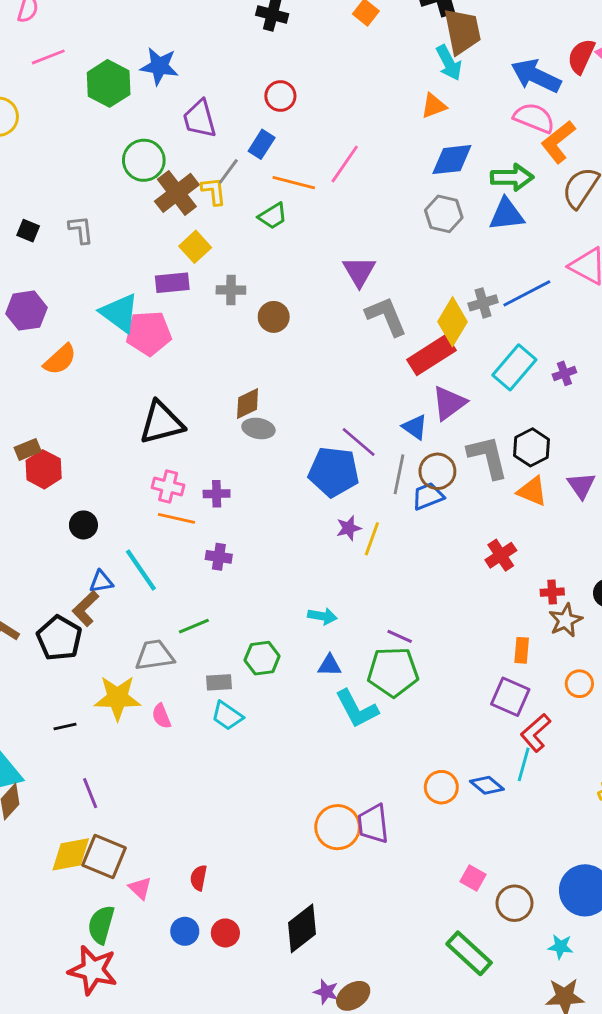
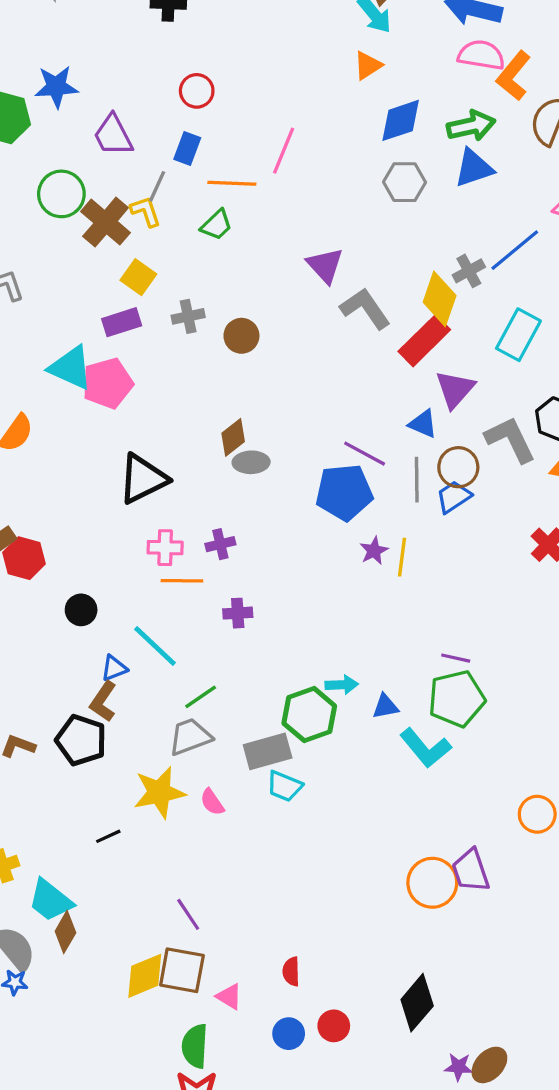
cyan arrow: (322, 616) -> (342, 685), moved
green line: (194, 626) -> (201, 697), moved
green hexagon: (262, 658) -> (309, 715), size x1.4
gray rectangle: (219, 682) -> (268, 751), size x1.6
purple line: (90, 793) -> (188, 914), moved

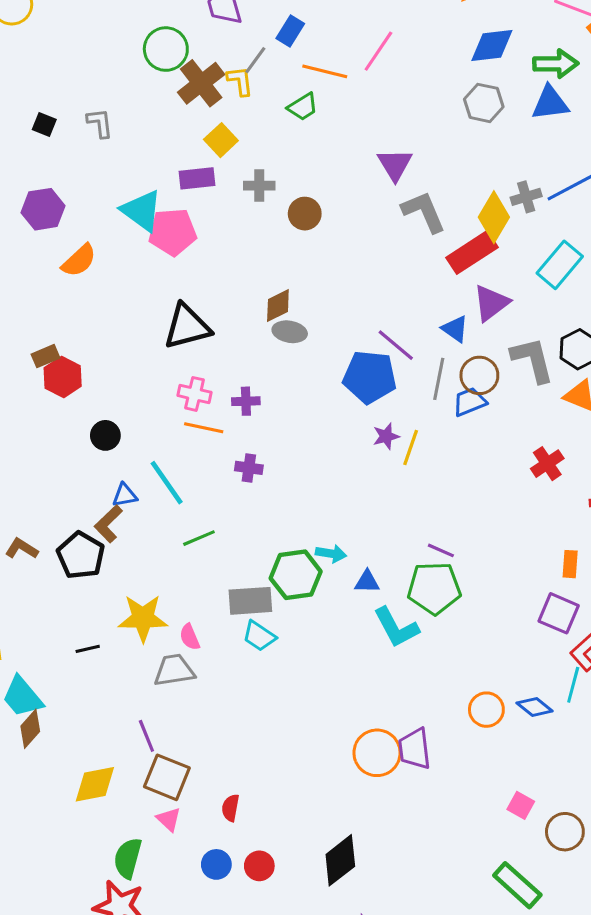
gray trapezoid: (190, 737) -> (174, 670), moved
brown square: (182, 970) -> (167, 777), moved

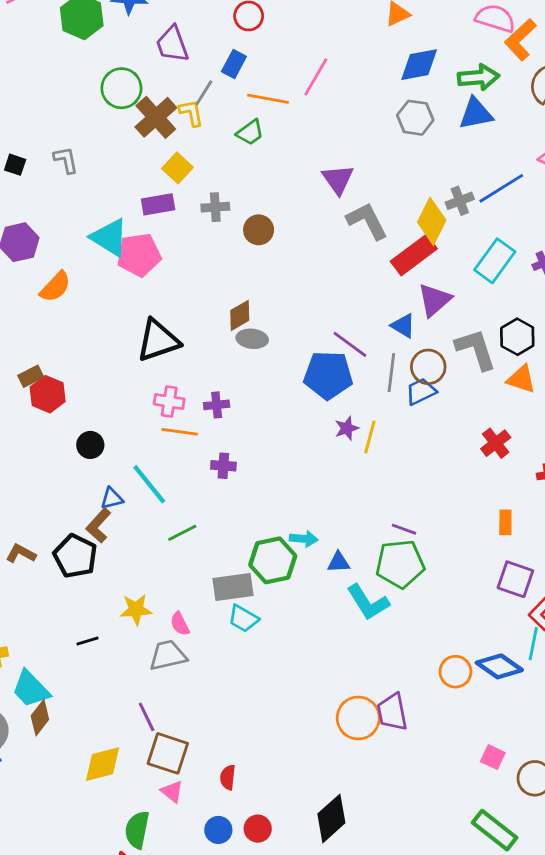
orange rectangle: (570, 564) -> (505, 522), moved
yellow star: (143, 618) -> (136, 610), size x0.7
blue diamond: (535, 707) -> (499, 666), size x1.4

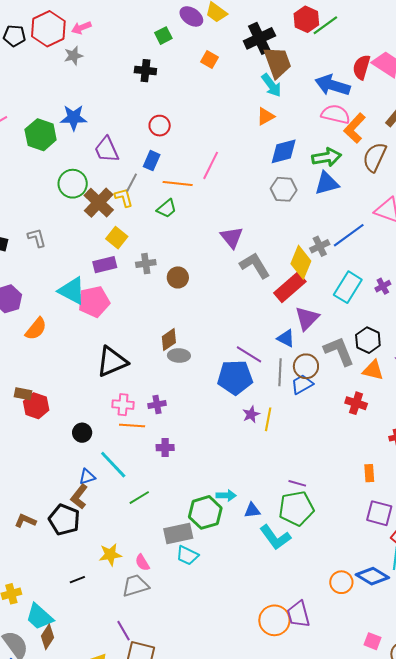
brown rectangle: (31, 376) -> (23, 394), turned 42
red cross: (496, 443) -> (356, 403), moved, turned -30
black circle: (90, 445) -> (82, 433), moved

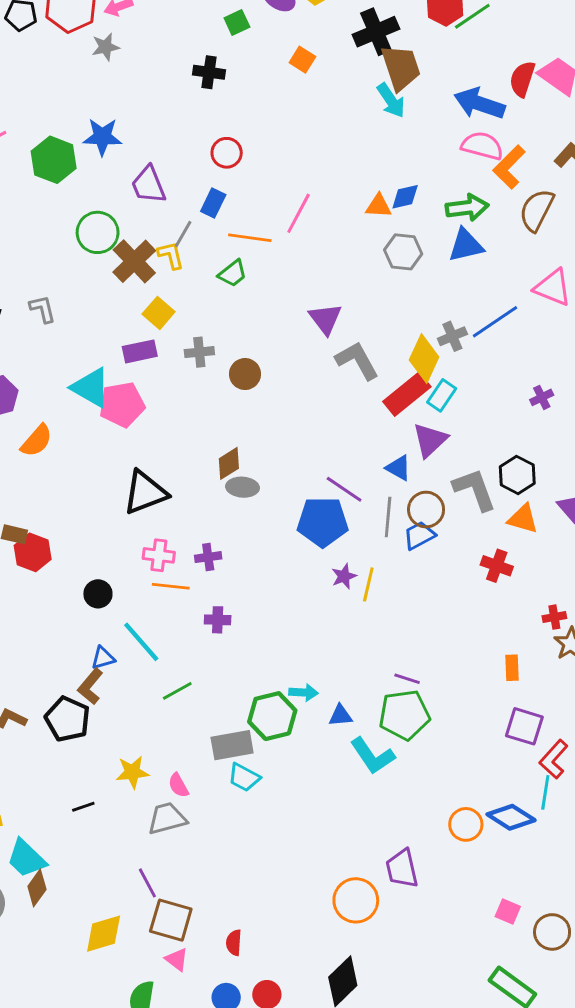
orange triangle: (266, 116) -> (379, 206), moved, turned 30
blue diamond: (284, 151) -> (405, 197), size x0.7
cyan rectangle: (348, 287) -> (442, 395), moved, size x0.7
orange circle: (274, 620) -> (356, 900), moved

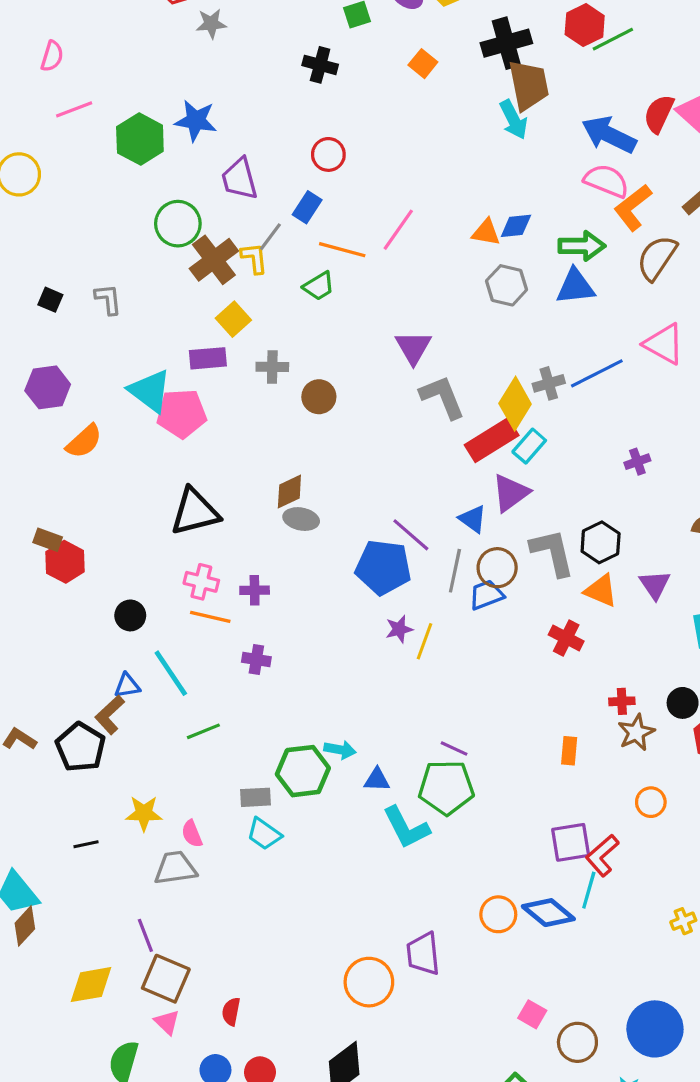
purple square: (524, 726) -> (571, 842), moved, turned -33
gray rectangle: (232, 745) -> (255, 797), size x0.7

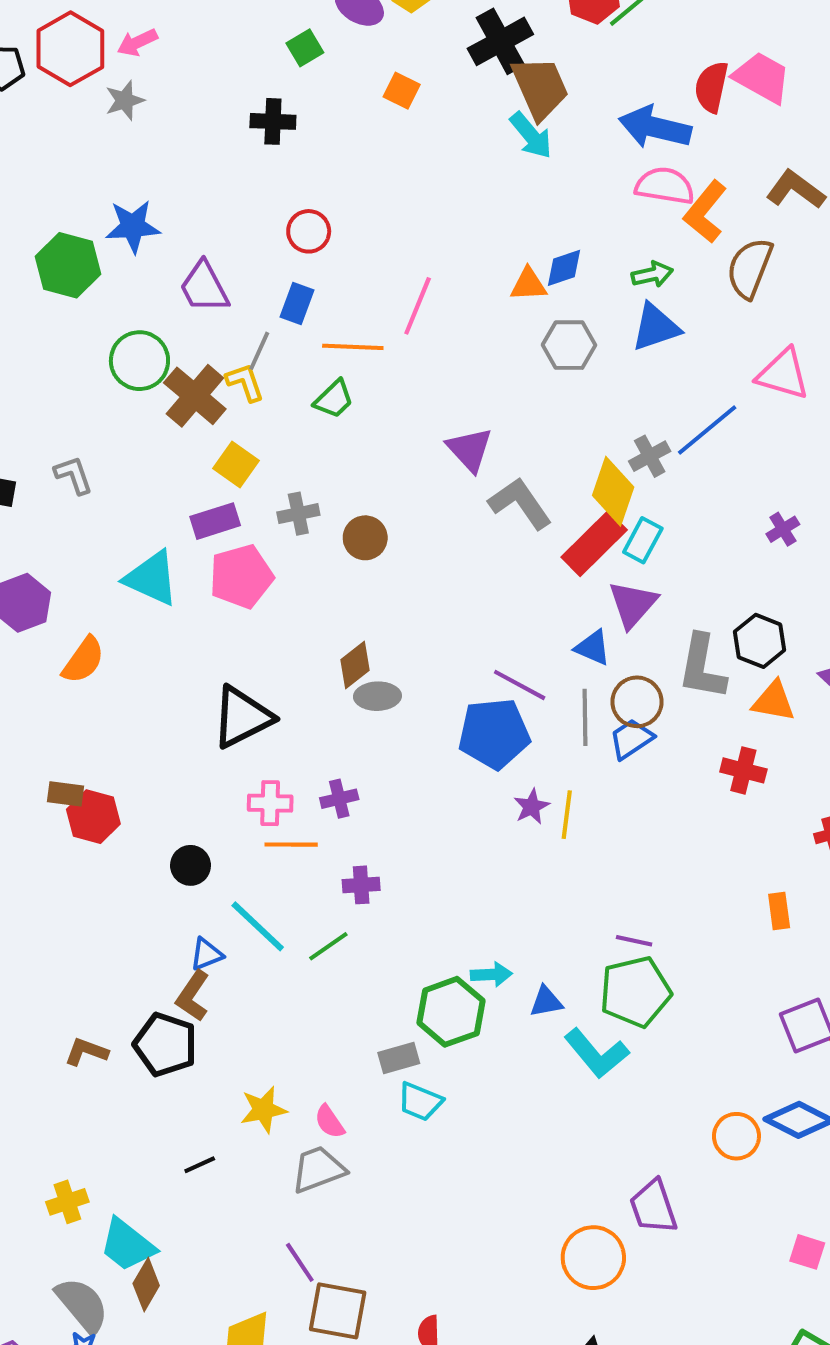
green arrow: (582, 246) -> (652, 274), size x0.7
pink pentagon: (182, 413) -> (241, 576), moved
gray L-shape: (552, 552) -> (702, 667), turned -144
green line: (203, 731) -> (328, 946), moved

